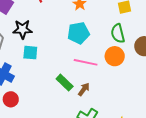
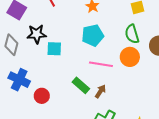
cyan square: (30, 53) -> (54, 49), moved
red circle: (11, 99) -> (42, 96), moved

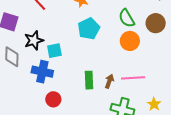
pink line: (101, 64) -> (133, 78), moved
blue cross: (19, 80) -> (42, 72), moved
green rectangle: (81, 85) -> (89, 80), turned 60

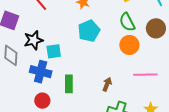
pink line: (133, 78) -> (145, 75), moved
green rectangle: (89, 80) -> (69, 84), moved
red circle: (53, 99) -> (42, 101), moved

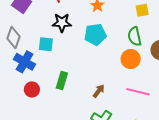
black star: (34, 40) -> (62, 23), moved
cyan square: (54, 51) -> (46, 44), moved
blue cross: (41, 72) -> (25, 62), moved

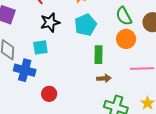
green rectangle: (62, 81) -> (98, 55), moved
red circle: (32, 89) -> (49, 94), moved
brown arrow: (99, 91) -> (104, 78), turned 64

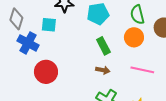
green rectangle: (98, 55) -> (103, 46), turned -42
red circle: (49, 94) -> (46, 72), size x1.5

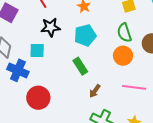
green rectangle: (103, 46) -> (80, 66), moved
brown arrow: (103, 70) -> (95, 91), turned 120

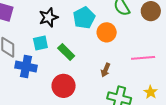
orange circle: (123, 56) -> (107, 32), moved
green rectangle: (80, 66) -> (66, 52), moved
red circle: (38, 98) -> (64, 86), moved

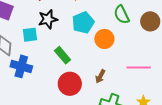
cyan square: (40, 43) -> (30, 35), moved
red circle: (64, 86) -> (70, 84), moved

